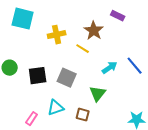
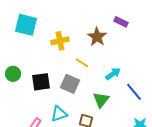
yellow line: (83, 49) -> (82, 63), moved
blue line: (135, 66) -> (134, 92), moved

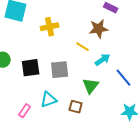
brown star: (97, 37) -> (99, 29), moved, turned 30
yellow line: (82, 63) -> (83, 47), moved
gray square: (70, 84) -> (60, 70), turned -30

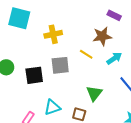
cyan arrow: (103, 60) -> (114, 58), moved
gray square: (60, 70) -> (60, 65), moved

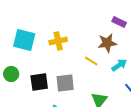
cyan square: (19, 18) -> (24, 40), moved
gray square: (60, 65) -> (65, 83), moved

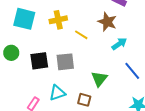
brown star: (107, 43) -> (107, 22), turned 30
yellow line: (91, 61) -> (81, 35), moved

